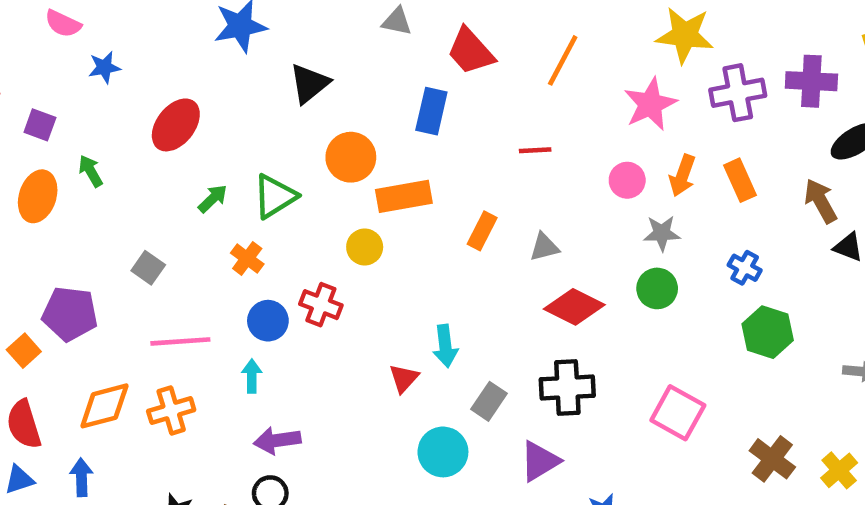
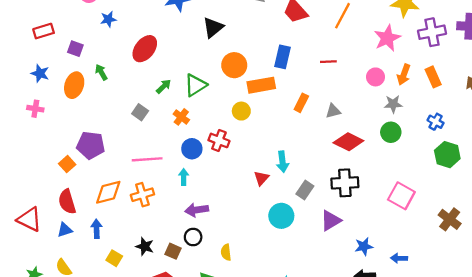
blue rectangle: (431, 111) -> (283, 57), moved
gray square: (148, 268) -> (140, 112), moved

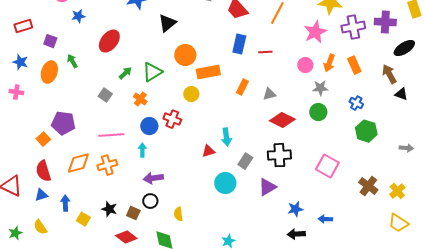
blue rectangle: (283, 57) -> (239, 44), moved
red triangle: (261, 178) -> (208, 151), turned 32
blue arrow: (97, 229) -> (65, 203), moved

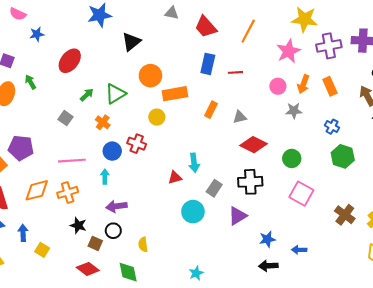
green circle: (318, 112) -> (292, 158), moved
black star: (109, 209) -> (78, 225), moved

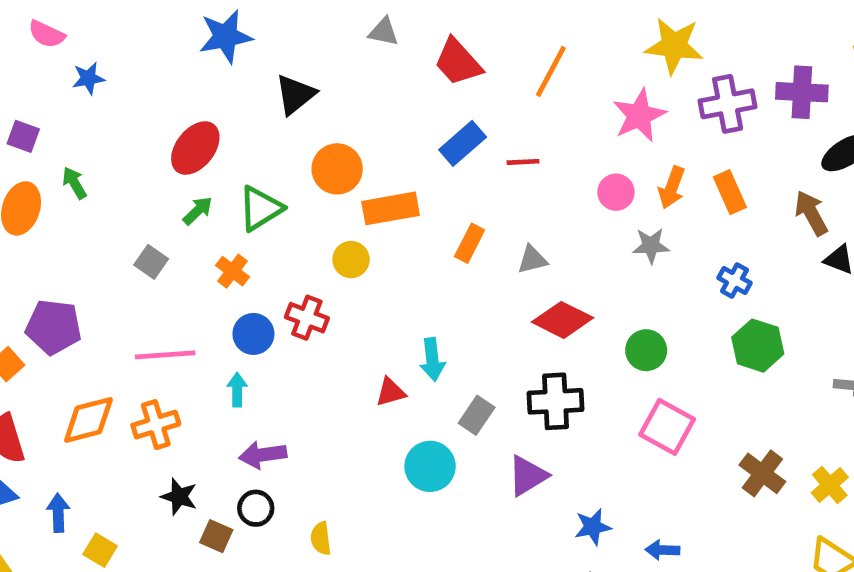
red ellipse: (70, 61) -> (195, 148), moved
blue rectangle: (208, 64) -> (463, 143), turned 36

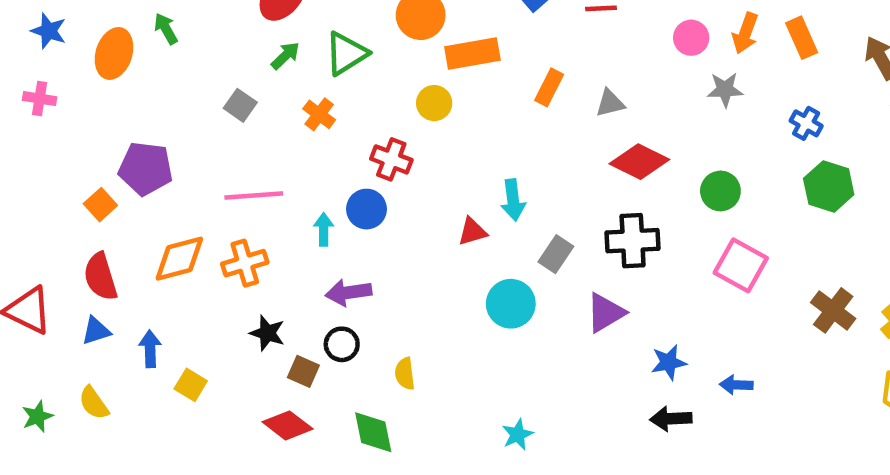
blue circle: (253, 334) -> (366, 209), moved

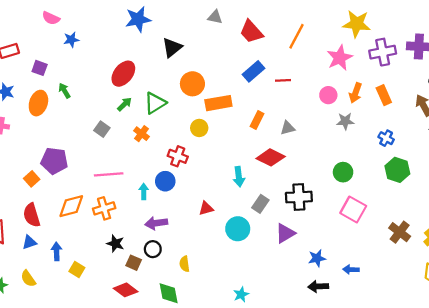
red diamond: (639, 162) -> (271, 157), moved
red triangle: (472, 232) -> (206, 208), moved

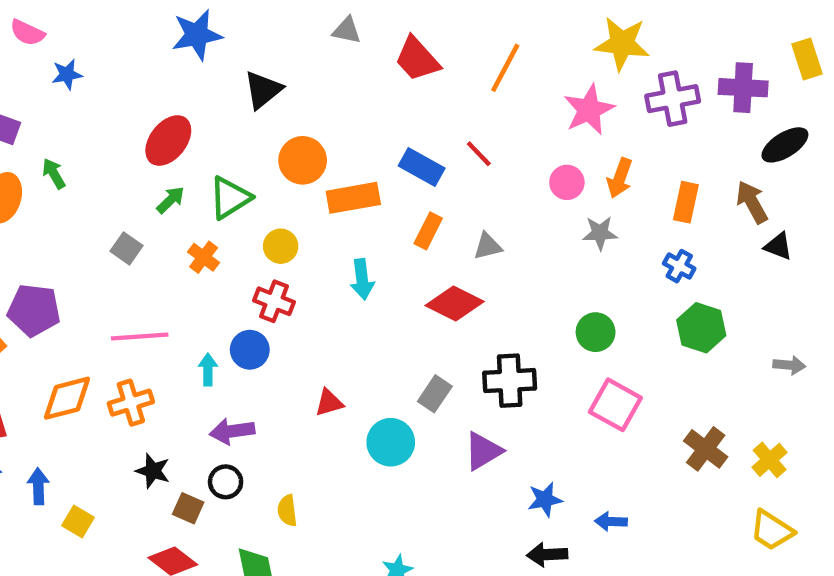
blue rectangle: (254, 71) -> (422, 167), moved, turned 70
red line: (283, 80) -> (479, 154), turned 49
orange rectangle: (384, 95) -> (686, 202), moved, turned 36
yellow circle: (199, 128) -> (281, 246), moved
cyan arrow: (239, 177) -> (362, 279), moved

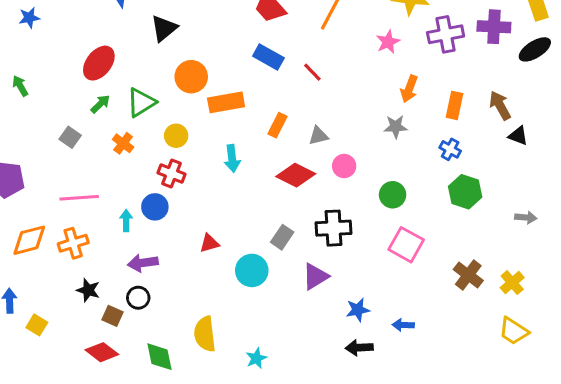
pink star: (589, 110) -> (388, 42), size x0.7
black ellipse: (785, 145) -> (535, 49), moved
blue rectangle: (422, 167) -> (268, 57), moved
pink circle: (567, 182) -> (344, 166), moved
yellow semicircle: (287, 510) -> (205, 334), moved, size x1.6

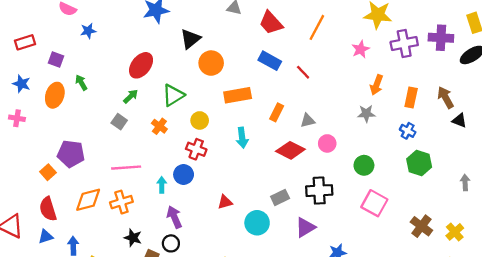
orange circle: (191, 77) -> (211, 63), moved
green arrow: (100, 104) -> (131, 96), moved
gray arrow: (526, 217) -> (465, 183), turned -98
gray rectangle: (282, 237) -> (280, 197), turned 30
purple arrow: (143, 263) -> (174, 217), turned 75

